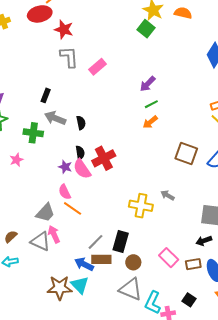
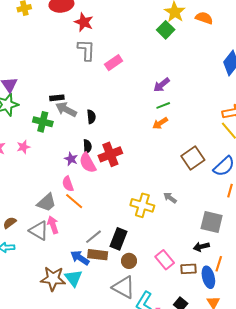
black rectangle: (46, 95) -> (57, 98), moved, turned 56
brown square: (186, 153) -> (193, 158), turned 30

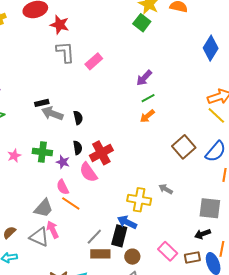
green cross: (43, 122) -> (42, 152), moved
pink semicircle: (88, 163) -> (88, 172), moved
blue arrow: (80, 258) -> (127, 222), moved

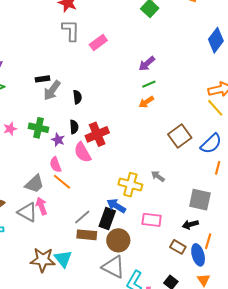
gray arrow: (52, 113) -> (52, 90), turned -80
pink rectangle: (168, 251) -> (152, 220), moved, turned -42
brown circle: (132, 257) -> (118, 240), size x1.5
brown rectangle: (192, 257) -> (178, 247), turned 35

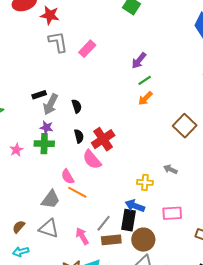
purple star: (58, 140) -> (47, 127), moved
yellow cross: (130, 185) -> (145, 182), size x0.7
pink arrow: (41, 206) -> (82, 236), moved

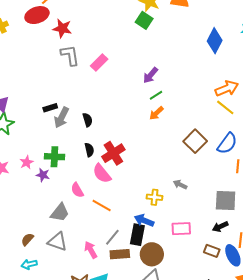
purple star: (47, 127) -> (43, 175), moved
orange line: (77, 192) -> (102, 206), moved

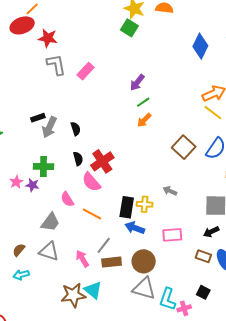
pink star: (27, 162) -> (16, 182), moved
black rectangle: (137, 235) -> (127, 207), moved

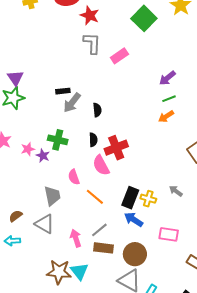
green square: (129, 28) -> (144, 18), moved, size x1.4
gray trapezoid: (50, 222) -> (52, 196), turned -60

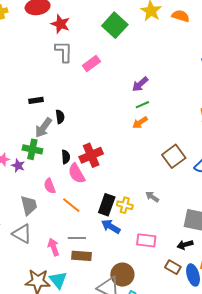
gray arrow: (72, 103) -> (43, 128), moved
black semicircle: (97, 110) -> (60, 117), moved
black semicircle: (93, 140) -> (66, 157), moved
gray line: (99, 230) -> (77, 238), turned 42
brown circle: (135, 254) -> (122, 275), moved

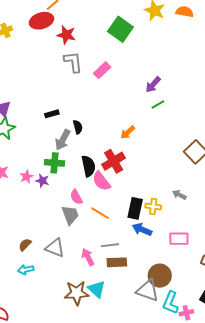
orange arrow: (140, 122) -> (128, 132), moved
black semicircle: (66, 157) -> (88, 166), size x1.5
gray trapezoid: (29, 205) -> (70, 215), moved

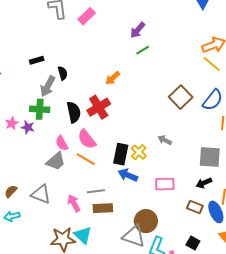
pink semicircle: (101, 181) -> (87, 139), moved
yellow cross: (153, 207) -> (139, 152), turned 35
gray trapezoid: (70, 215) -> (56, 161), turned 70

